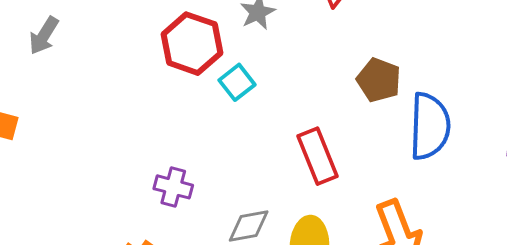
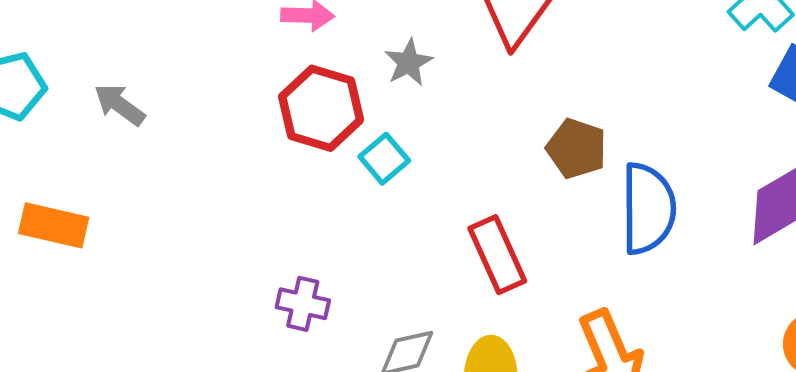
gray arrow: (44, 36) -> (120, 105), turned 96

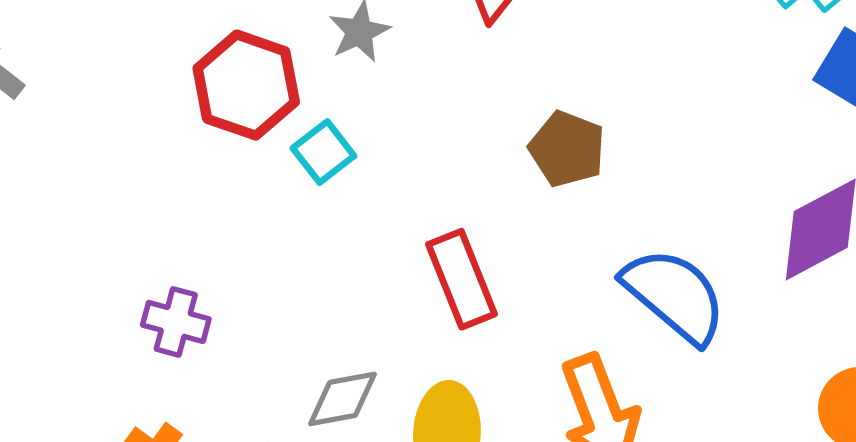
blue semicircle: (648, 209) -> (675, 295), moved, turned -52
purple cross: (303, 304) -> (176, 322), moved

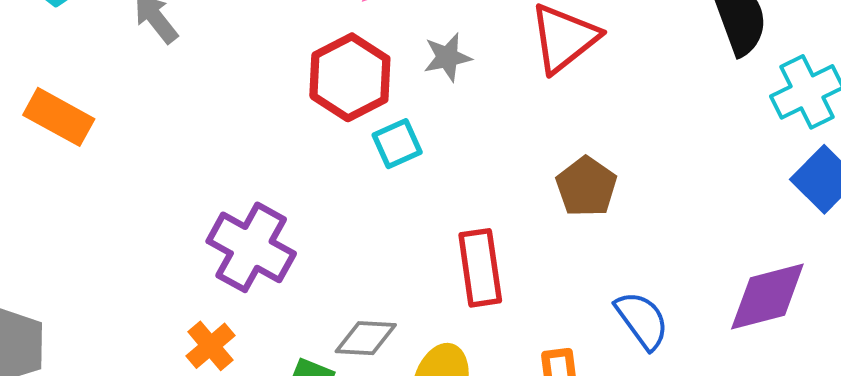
blue semicircle: (675, 295) -> (642, 320), size x0.7
purple cross: (176, 322) -> (251, 247), size x1.6

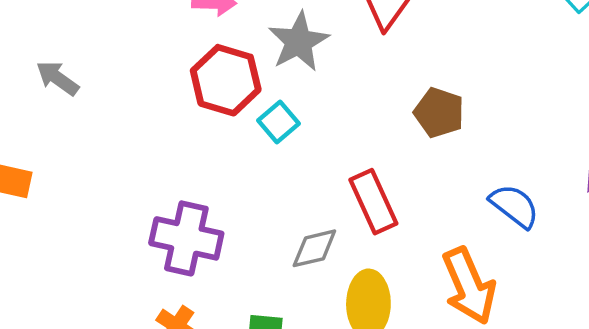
gray star: (447, 57) -> (299, 42), size x1.5
gray diamond: (366, 338) -> (314, 248), moved

